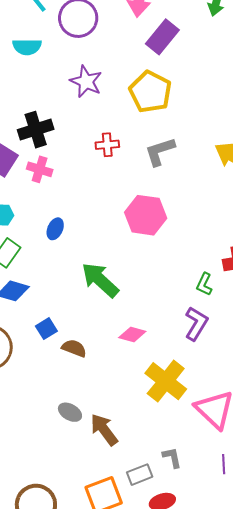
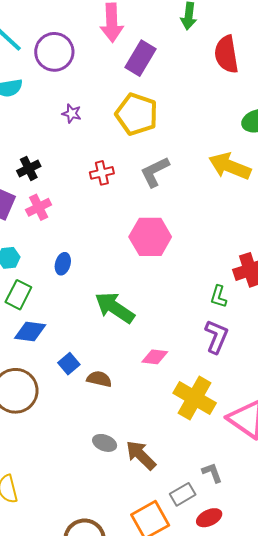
purple star: (86, 82) -> (72, 114), size x0.6
black cross: (36, 130) -> (29, 168), size x0.7
pink cross: (40, 169) -> (39, 207), turned -35

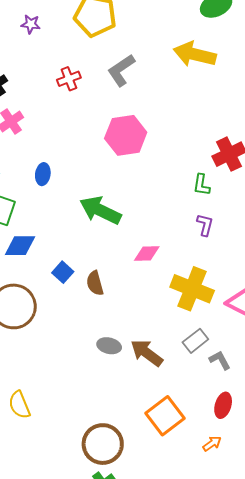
purple L-shape: (216, 337) -> (205, 225), size x0.7
brown semicircle: (99, 379) -> (95, 283), turned -110
gray rectangle: (183, 494) -> (195, 341), moved
red ellipse: (209, 518) -> (223, 405), turned -40

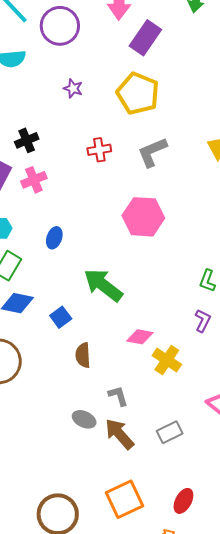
blue square: (63, 272) -> (61, 317), moved
yellow cross: (192, 289) -> (167, 360), moved, size x0.7
gray L-shape: (220, 360) -> (118, 396), moved

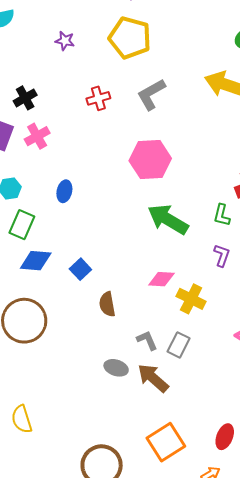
green arrow: (103, 285) -> (168, 219), moved
gray rectangle: (170, 432) -> (179, 345), moved, turned -30

